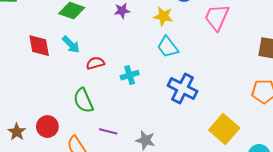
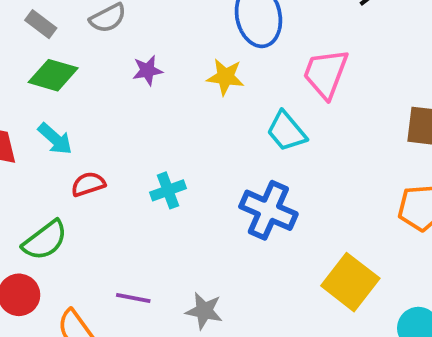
cyan trapezoid: (168, 47) -> (286, 131), moved
red semicircle: (95, 63) -> (88, 184), moved
green semicircle: (83, 100) -> (45, 240), moved, turned -100

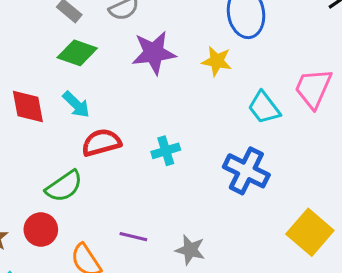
purple star: (147, 70) -> (154, 53), size x1.8
pink trapezoid: (326, 74) -> (313, 88), moved
red semicircle: (88, 184) -> (101, 143), size x1.4

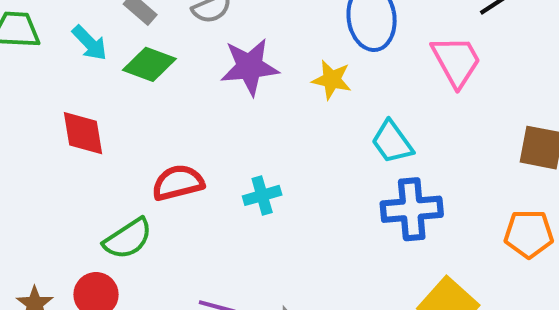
pink trapezoid: (313, 88) -> (456, 61), moved, turned 126
cyan arrow: (76, 104) -> (90, 43), moved
blue cross: (246, 171) -> (412, 209), moved, turned -33

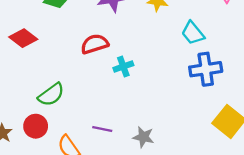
red diamond: (83, 133) -> (23, 38), turned -40
red semicircle: (178, 183) -> (95, 44), moved

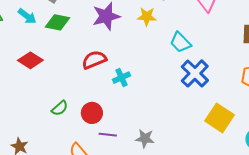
blue cross: (206, 69) -> (195, 73), turned -32
green semicircle: (51, 95) -> (60, 108), size x0.7
red circle: (36, 126) -> (92, 113), moved

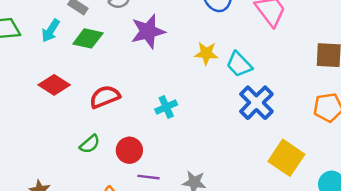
cyan arrow: (27, 16) -> (51, 31), turned 84
yellow star: (147, 17) -> (206, 53), moved
red semicircle: (94, 60) -> (105, 97), moved

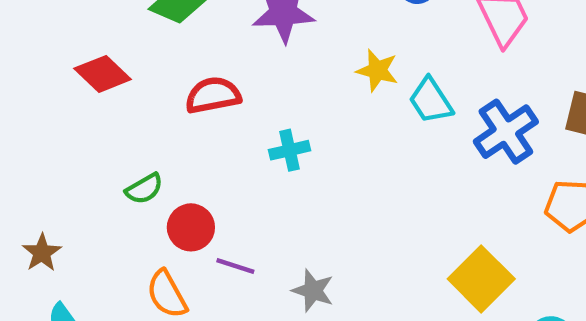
red semicircle: (105, 97) -> (213, 95), moved
blue cross: (256, 103) -> (506, 132), moved
red circle: (129, 150) -> (191, 227), moved

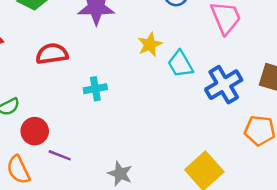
yellow star: (377, 70) -> (150, 44), turned 30
gray star: (313, 291) -> (120, 174), moved

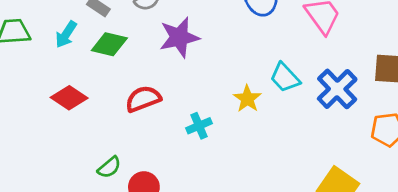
yellow star: (150, 44) -> (247, 99), moved

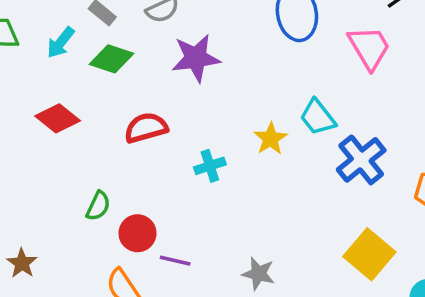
blue cross: (337, 89) -> (361, 160), moved
green semicircle: (109, 167) -> (98, 206), turned -30

